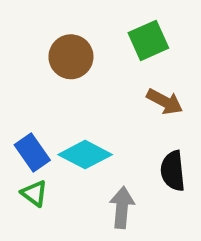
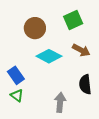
cyan diamond: (85, 155) -> (49, 56), moved

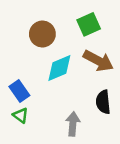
brown arrow: (81, 50) -> (98, 61), size x1.4
cyan diamond: (49, 56) -> (59, 68), turned -50

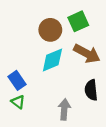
brown circle: (42, 34) -> (50, 30), moved

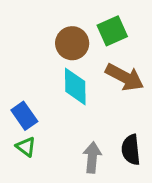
cyan diamond: (52, 60) -> (75, 86), turned -68
black semicircle: (91, 90) -> (131, 150), moved

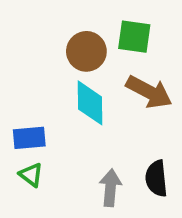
green square: (112, 31) -> (134, 37), turned 32
blue rectangle: (24, 116) -> (29, 138), turned -60

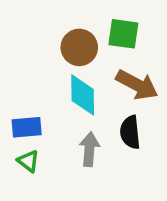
black semicircle: (156, 178) -> (130, 132), moved
gray arrow: (110, 188) -> (89, 149), moved

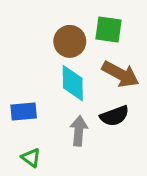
black semicircle: (130, 132) -> (114, 116), turned -104
green triangle: (28, 161) -> (31, 158), moved

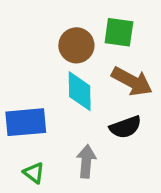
blue rectangle: (24, 111) -> (26, 122), size x1.4
gray arrow: (79, 131) -> (86, 161), moved

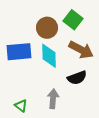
green square: (119, 32) -> (73, 20), turned 30
blue rectangle: (26, 122) -> (19, 52), moved

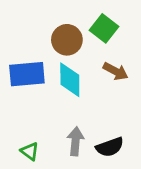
brown arrow: (81, 50) -> (116, 71), size x0.7
black semicircle: (77, 78) -> (110, 147), moved

